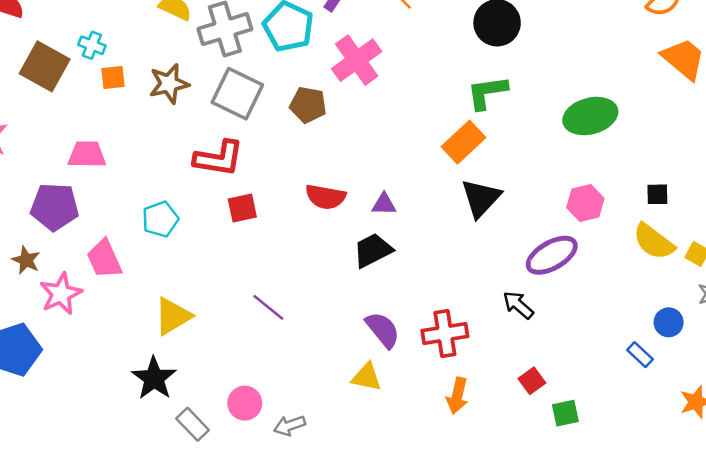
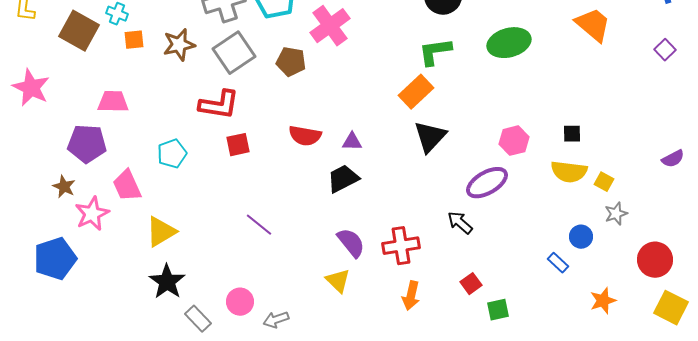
gray square: (237, 94) -> (234, 53), turned 30
green ellipse: (590, 116) -> (509, 43), moved
yellow semicircle: (654, 242) -> (569, 172), turned -30
yellow triangle: (173, 316) -> (161, 232), moved
yellow triangle: (367, 377) -> (338, 281), turned 32

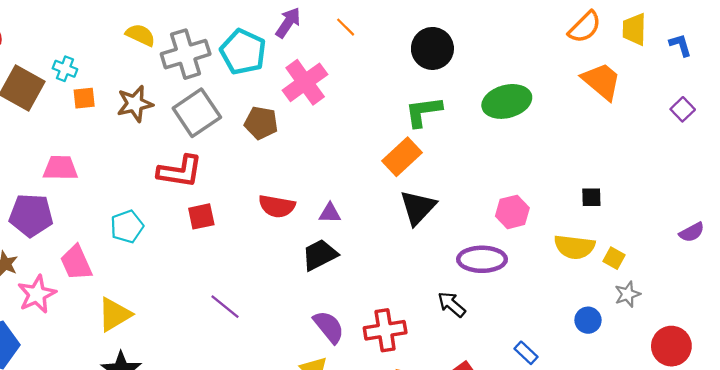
black square: (572, 134) -> (591, 197), moved
purple ellipse: (487, 183) -> (482, 259), turned 30
blue rectangle: (558, 263) -> (526, 353), moved

